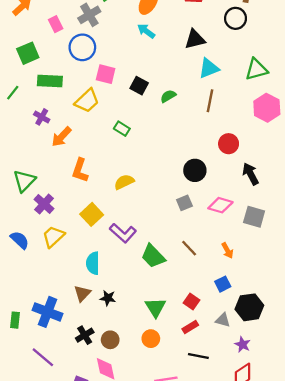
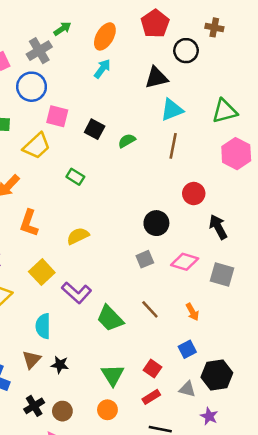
black circle: (236, 18) -> (186, 51), moved
cyan arrow: (146, 31) -> (102, 69), turned 90

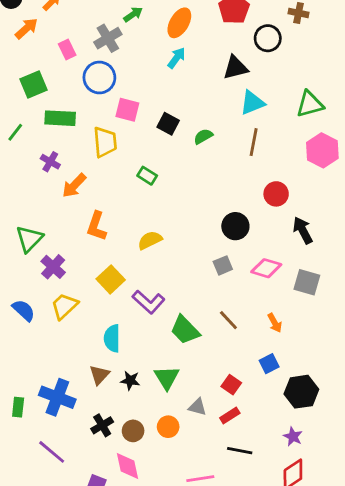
yellow trapezoid: (37, 146) -> (105, 142), turned -52
green triangle: (113, 375) -> (167, 378), moved
gray triangle: (187, 389) -> (198, 407), moved
orange circle: (107, 410) -> (168, 427), moved

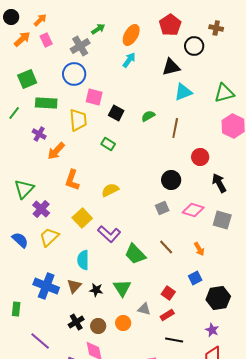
pink rectangle: (67, 49) -> (46, 40), moved
black square: (168, 124) -> (116, 113), moved
brown line: (254, 142) -> (175, 128), moved
blue cross: (57, 397) -> (46, 286), moved

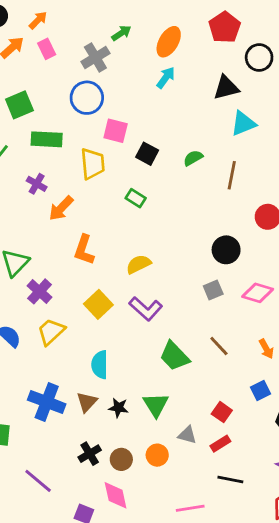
purple L-shape: (109, 234) -> (146, 309), moved

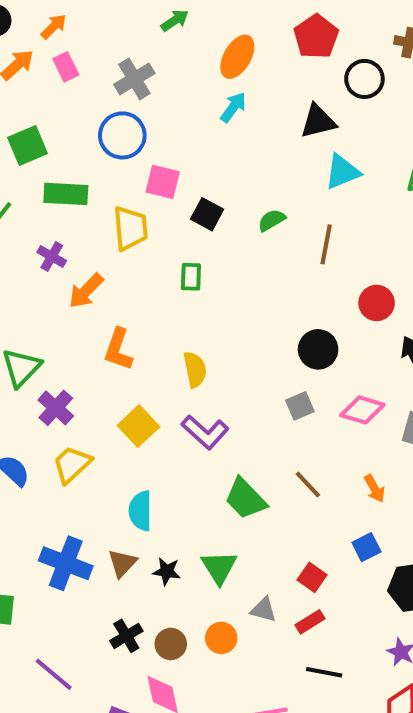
green arrow: (121, 33) -> (175, 20), moved
green rectangle: (136, 198) -> (191, 277), turned 60
yellow semicircle: (139, 264) -> (195, 370), turned 105

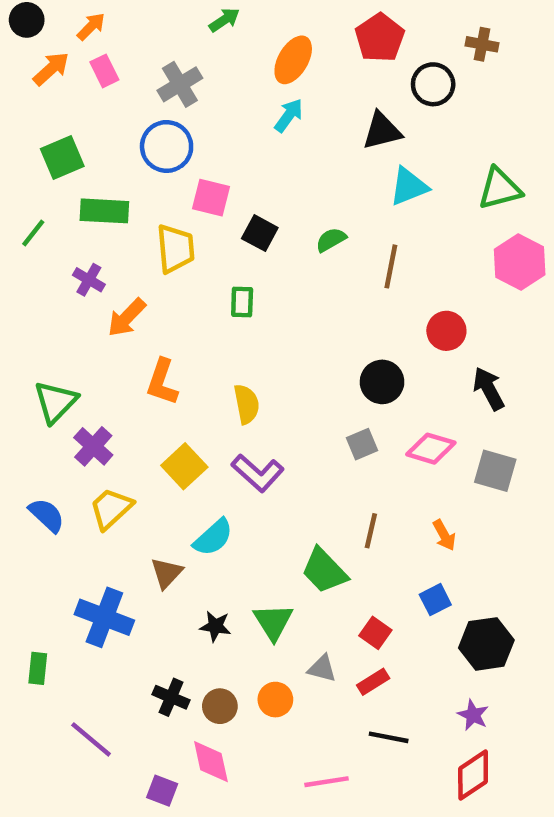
brown line: (308, 485) -> (371, 531), turned 56
green trapezoid: (245, 499) -> (324, 571), moved
cyan semicircle: (140, 511) -> (213, 537), moved, turned -132
brown triangle: (122, 563) -> (167, 573), moved
black cross: (126, 636) -> (171, 697), turned -36

